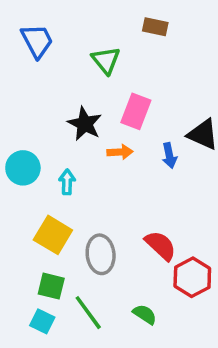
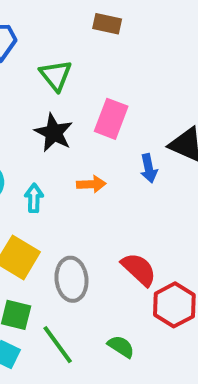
brown rectangle: (155, 27) -> (107, 24), moved
green triangle: (106, 60) -> (56, 75), moved
orange arrow: (120, 152) -> (91, 184), moved

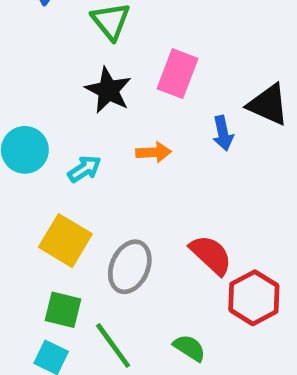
cyan arrow: (34, 198) -> (84, 169), turned 56
gray ellipse: (71, 279) -> (130, 267), turned 30

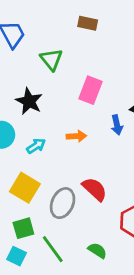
black star: (108, 90) -> (29, 101), moved
red semicircle: (211, 255) -> (95, 189), moved
green square: (63, 310) -> (23, 228), turned -30

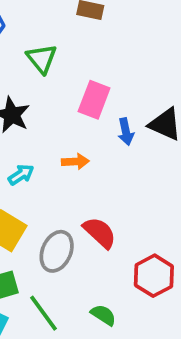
blue arrow: (117, 125) -> (126, 132), moved

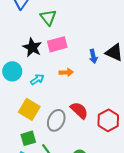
pink rectangle: (94, 100) -> (57, 44), moved, turned 54
red hexagon: (154, 276) -> (108, 120), moved

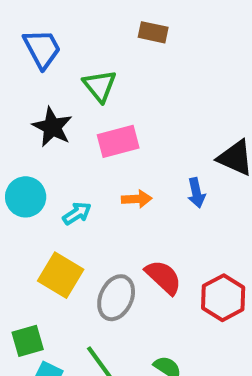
black star: (32, 47) -> (52, 127), moved
blue arrow: (93, 56) -> (196, 193), moved
green square: (28, 138) -> (28, 341), moved

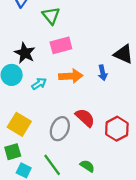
black star: (52, 127) -> (25, 53), moved
orange arrow: (137, 199) -> (71, 76), size x1.5
yellow square: (61, 275) -> (19, 124), moved

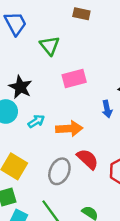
pink rectangle: (61, 45) -> (74, 78), moved
orange arrow: (71, 76) -> (69, 129), moved

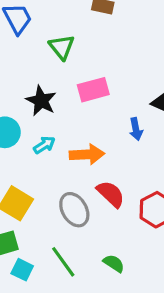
black star: (20, 87) -> (41, 101), moved
gray ellipse: (59, 171) -> (74, 210), turned -55

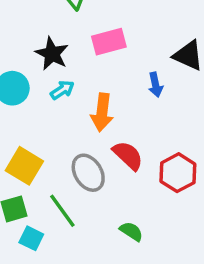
cyan arrow: (44, 145) -> (62, 90), moved
orange arrow: (87, 154) -> (102, 112), turned 100
green line: (63, 262) -> (62, 211), moved

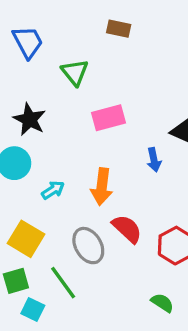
black star: (52, 54) -> (29, 119), moved
cyan arrow: (62, 90) -> (53, 190), moved
green semicircle: (131, 231) -> (162, 303), moved

